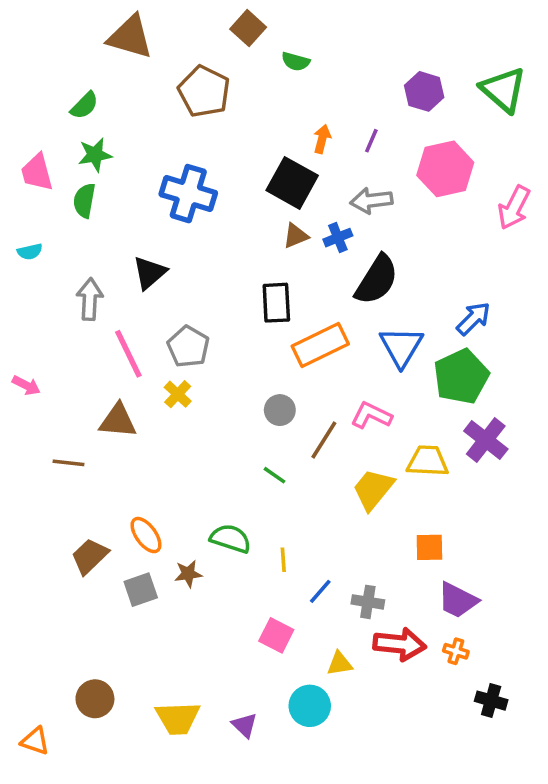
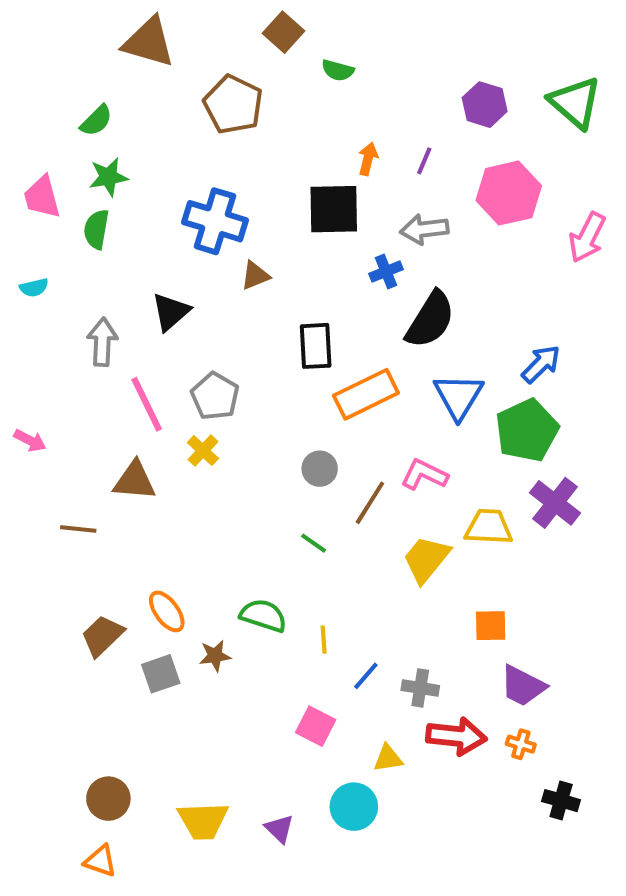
black square: (292, 183) -> (334, 209), turned -30
brown triangle: (296, 236) -> (255, 276), moved
orange triangle: (35, 741) -> (100, 861), moved

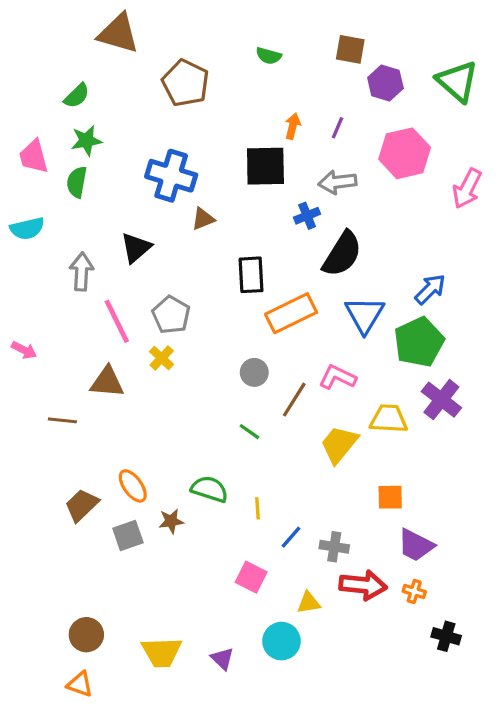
brown square: (283, 32) -> (350, 49), moved, turned -32
cyan semicircle: (34, 288) -> (27, 228), size x1.5

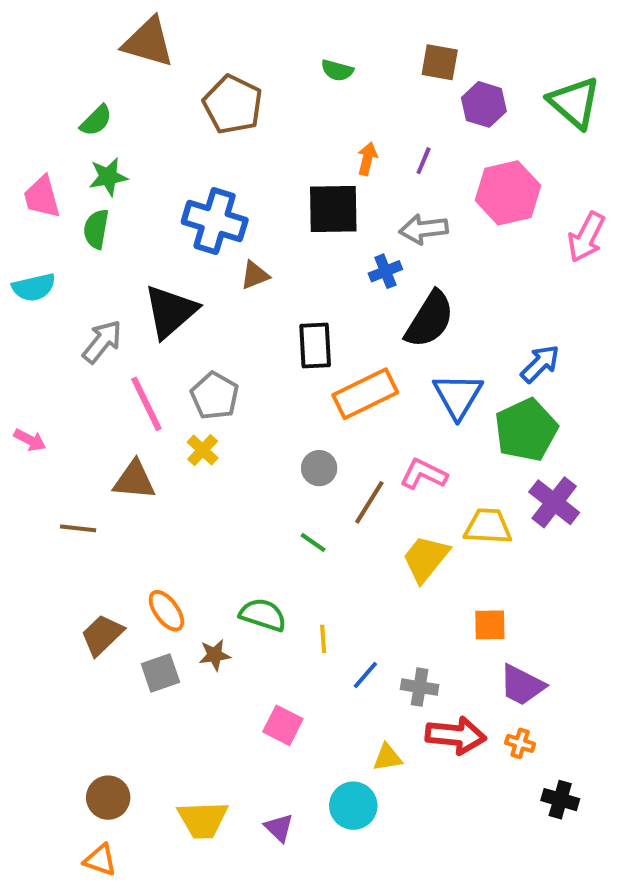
black triangle: (136, 248) -> (170, 311), size x1.4
gray arrow: (82, 272) -> (102, 342), turned 36
pink square: (251, 577) -> (283, 725), moved

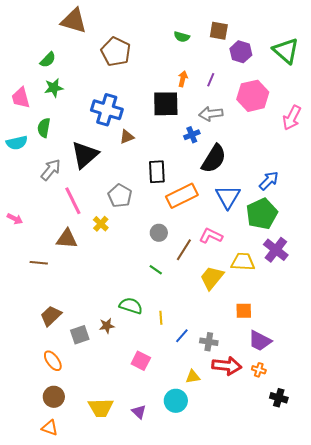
green semicircle: (337, 70) -> (182, 37), moved
green semicircle: (96, 229) -> (44, 128), moved
gray pentagon: (215, 396) -> (120, 196), moved
orange ellipse: (166, 611) -> (53, 361), moved

